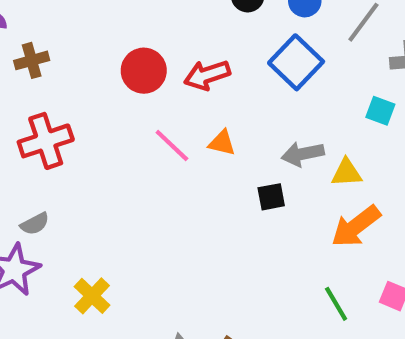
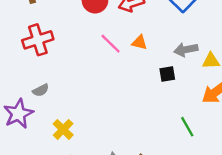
gray semicircle: (35, 224) -> (41, 90), moved
green line: (336, 304) -> (187, 127), moved

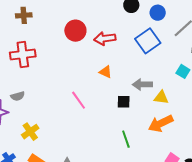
pink line: (111, 44) -> (79, 100), moved
green line: (187, 127) -> (126, 139), moved

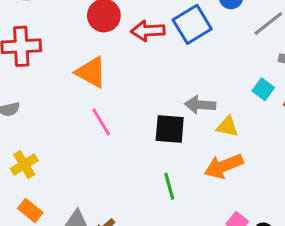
blue square: (148, 41) -> (192, 24), moved
orange triangle: (106, 72) -> (91, 72), moved, size x1.6
black square: (124, 102) -> (170, 129), size x1.5

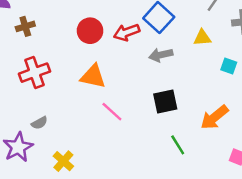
cyan square: (263, 89) -> (229, 66), moved
gray arrow: (200, 105) -> (161, 55), moved
yellow triangle: (227, 126) -> (202, 38), moved

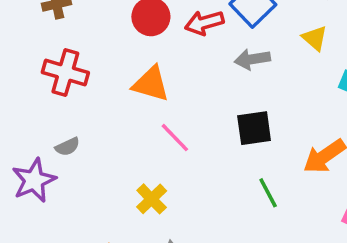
yellow triangle: (202, 38) -> (315, 38), turned 42
red cross: (35, 73) -> (65, 73), turned 32
yellow cross: (63, 161) -> (152, 199), moved

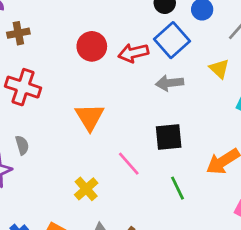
orange triangle: (151, 84) -> (90, 117), moved, turned 40
pink line: (175, 138) -> (129, 164), moved
gray semicircle: (67, 147) -> (22, 145), turned -84

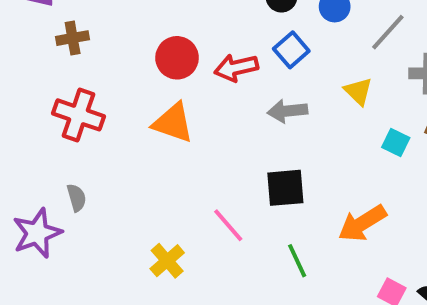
blue square: (172, 40) -> (291, 50), size x0.7
orange triangle: (90, 117) -> (173, 123), moved, turned -40

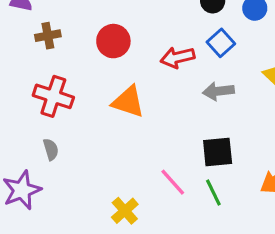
red circle: (177, 58) -> (113, 41), moved
gray semicircle: (77, 198) -> (51, 149), moved
green line: (297, 261) -> (213, 193), moved

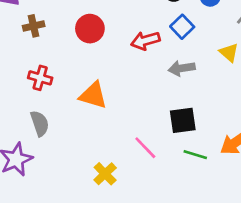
red cross: (53, 96) -> (40, 78), size x0.7
orange triangle: (128, 102) -> (93, 95), moved
gray semicircle: (51, 149) -> (40, 123), size x1.4
green line: (213, 193) -> (195, 155), moved, turned -45

